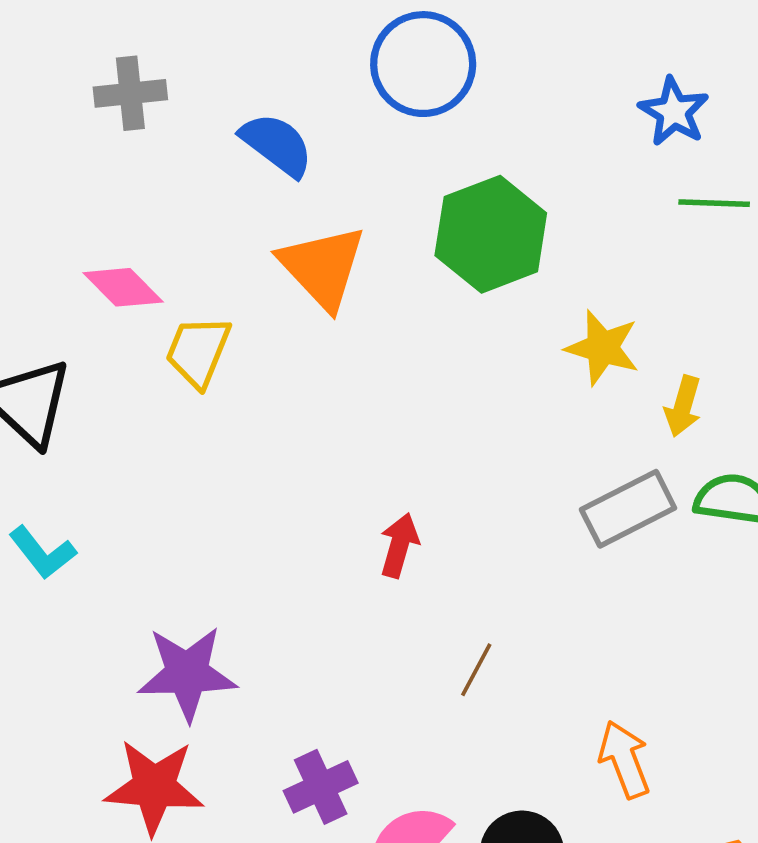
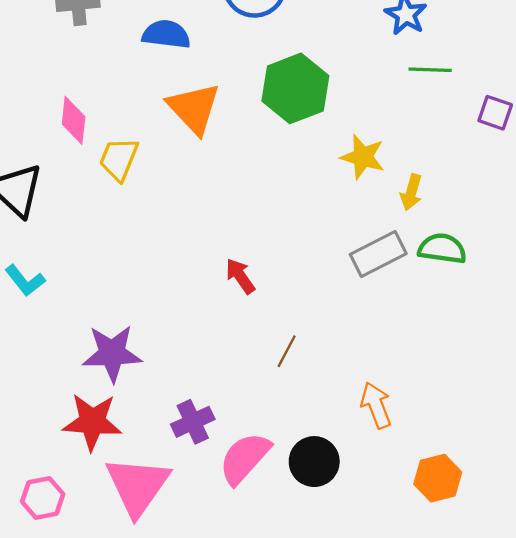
blue semicircle: (277, 145) -> (166, 34), turned -30
pink diamond: (123, 287) -> (74, 120), turned 51
red arrow: (399, 545) -> (240, 276), turned -51

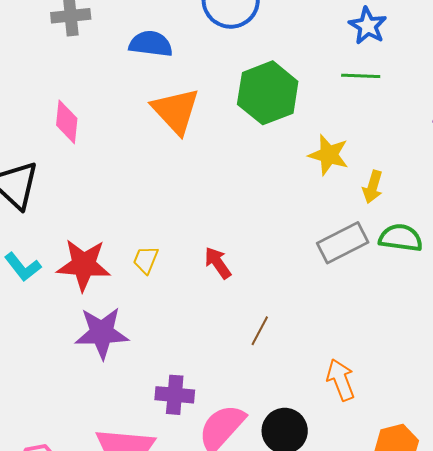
green line: (430, 70) -> (361, 76), moved
yellow trapezoid: (119, 159) -> (146, 260), moved, size x0.7
red star: (92, 422) -> (84, 265), moved
purple cross: (193, 422) -> (175, 395), turned 30

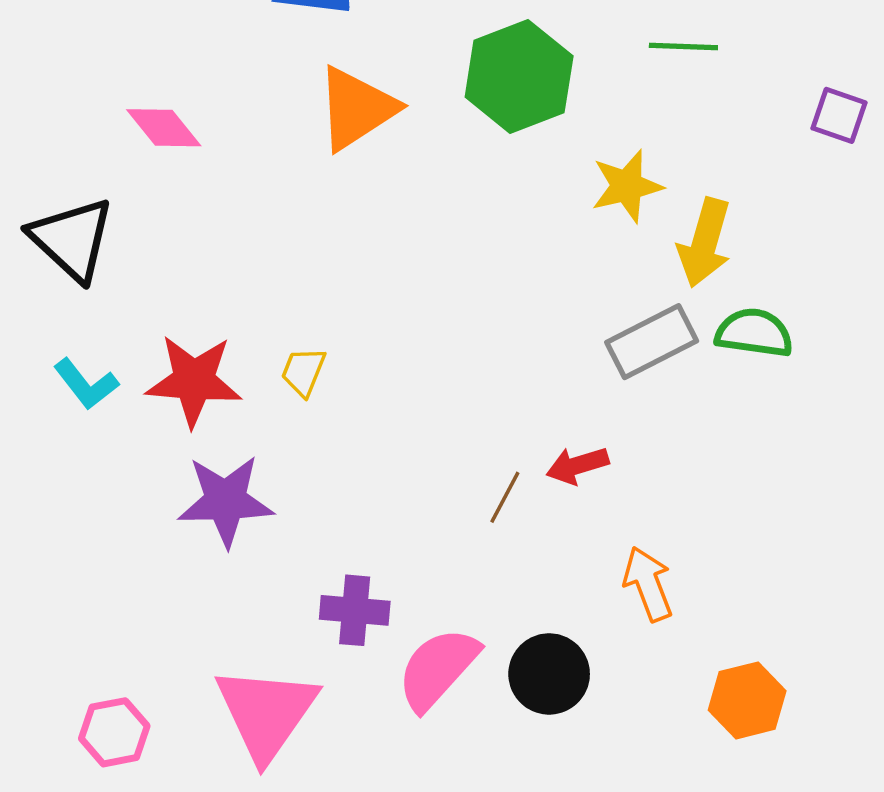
orange triangle: (176, 111) -> (356, 108), turned 40
pink diamond: (67, 122) -> (164, 128), turned -45
yellow star: (329, 155) -> (627, 186), turned -30
yellow arrow: (373, 187) -> (705, 243), size x1.5
red arrow: (218, 263) -> (577, 465), moved, turned -72

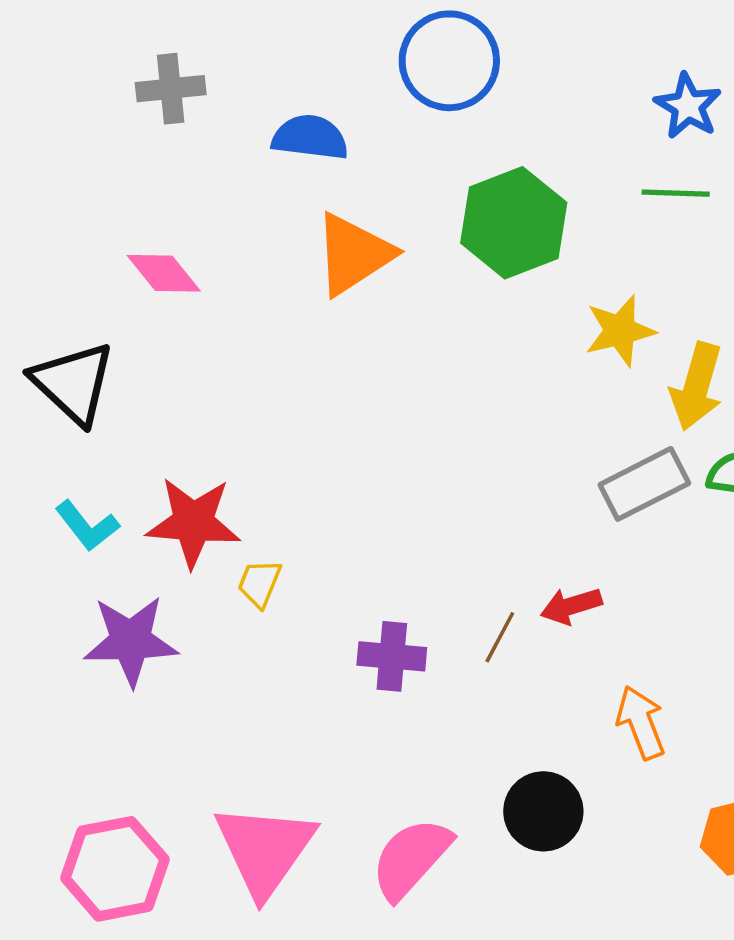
yellow trapezoid: (303, 372) -> (259, 583), moved
purple star: (226, 501) -> (131, 641), moved
purple cross: (355, 610) -> (392, 656), moved
pink semicircle: (438, 669) -> (411, 858), moved
pink hexagon: (114, 732) -> (115, 869), size x1.5

